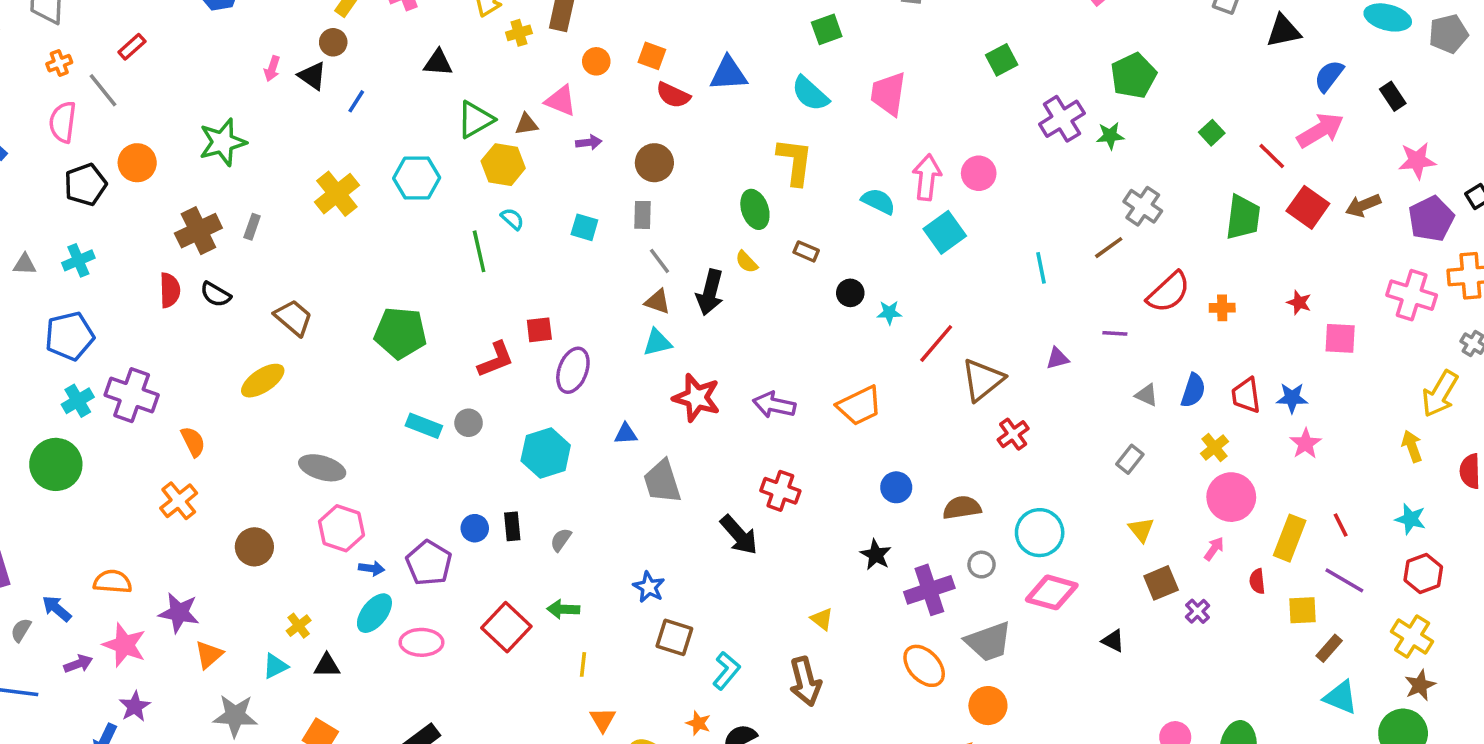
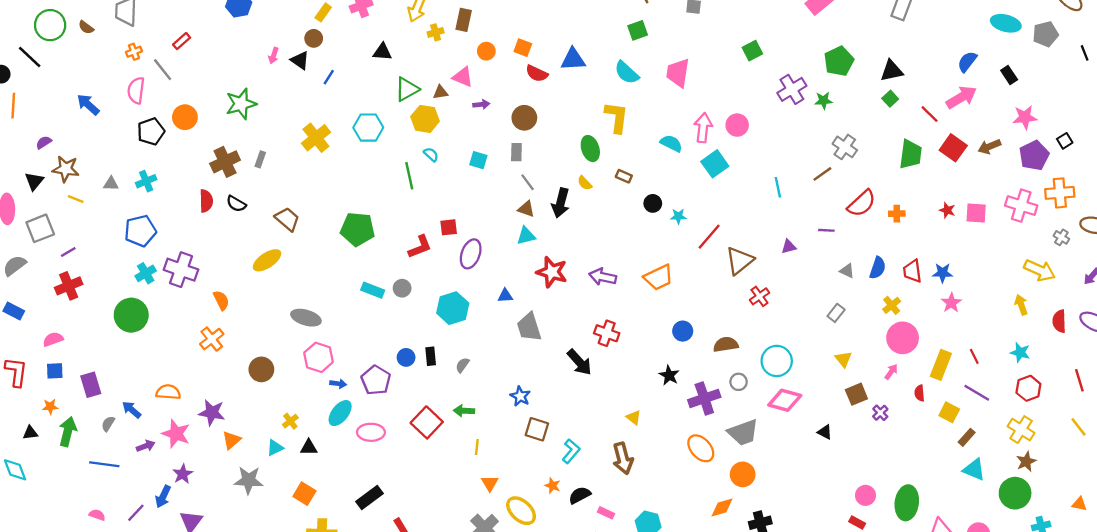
black triangle: (1283, 31) -> (892, 71), moved
pink square: (1340, 338) -> (976, 213), moved
yellow arrow: (1440, 394) -> (1040, 270), turned -96
yellow square: (1303, 610) -> (949, 412), turned 30

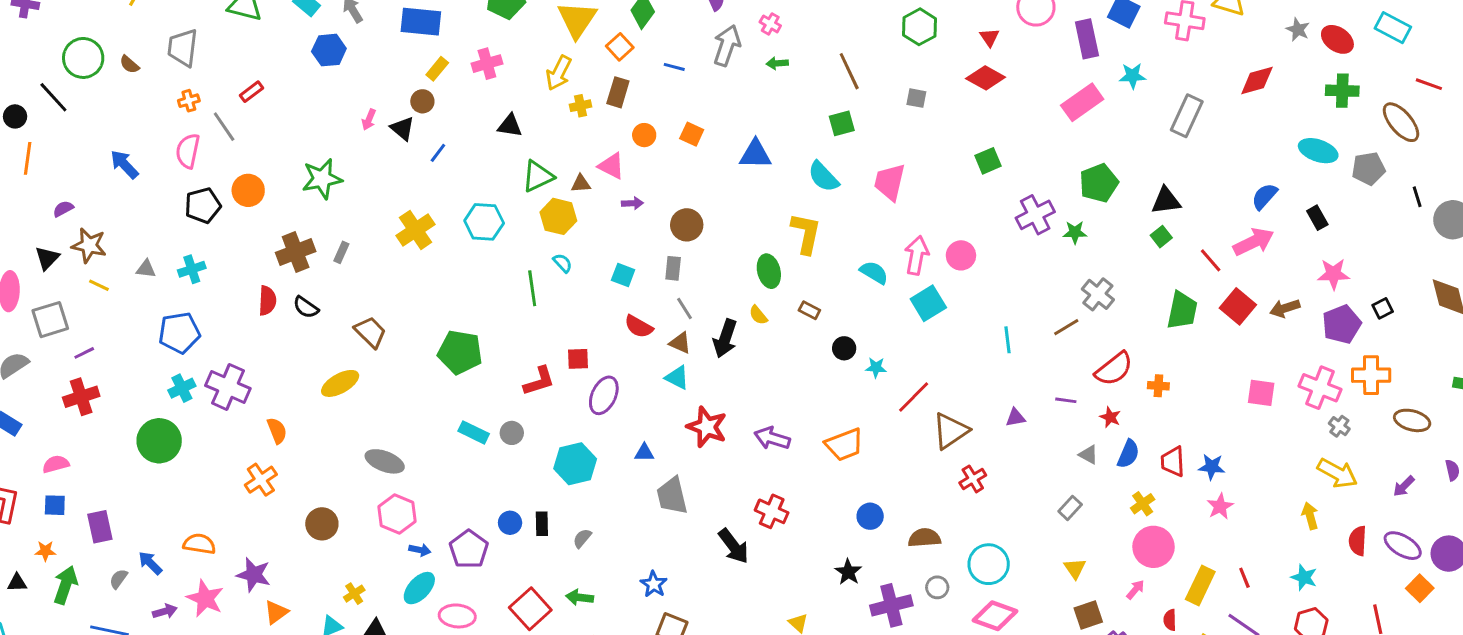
red semicircle: (537, 73) -> (639, 327), moved
red star: (947, 210) -> (1110, 417), moved
cyan triangle: (526, 236) -> (677, 377), turned 36
gray cross: (1061, 237) -> (1339, 426), moved

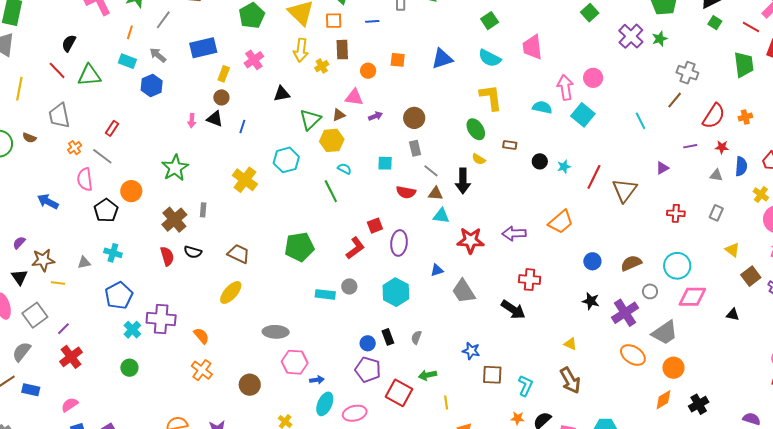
orange square: (620, 47) -> (334, 21), turned -30
cyan cross: (192, 269) -> (113, 253), turned -36
green circle: (159, 441) -> (129, 368), size x0.6
red cross: (973, 479) -> (676, 213), moved, turned -36
purple pentagon: (469, 549) -> (368, 370), moved

